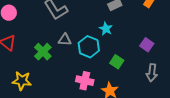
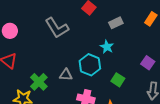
gray triangle: (65, 40) -> (66, 75), moved
green cross: (43, 52) -> (39, 82), moved

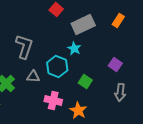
gray rectangle: (116, 23) -> (83, 24), size x1.6
gray L-shape: (57, 28) -> (24, 46), moved, turned -130

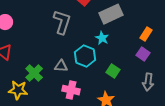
orange rectangle: (118, 20) -> (146, 34), moved
gray L-shape: (24, 46) -> (62, 22), moved
pink cross: (53, 100) -> (71, 90), moved

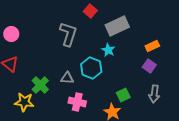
orange rectangle: (146, 34) -> (152, 46), turned 32
green square: (113, 71) -> (123, 95), moved, turned 32

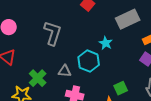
gray rectangle: (117, 26) -> (128, 19), moved
gray L-shape: (68, 34) -> (53, 33), moved

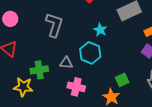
cyan star: (106, 43) -> (100, 30), moved
green cross: (38, 78) -> (39, 70), turned 36

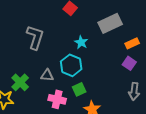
green cross: (39, 70) -> (20, 82), turned -36
green square: (122, 80) -> (79, 89), moved

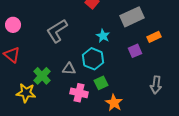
gray L-shape: (35, 37) -> (57, 31), turned -140
purple square: (129, 63) -> (135, 51), moved, turned 32

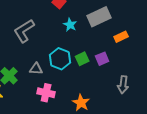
cyan star: (103, 36) -> (70, 25), moved
purple square: (135, 51) -> (102, 59), moved
green square: (101, 83) -> (82, 59), moved

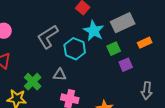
cyan star: (70, 25) -> (94, 31), size x1.5
cyan hexagon: (60, 59) -> (75, 49), moved
green square: (82, 59) -> (114, 49), moved

